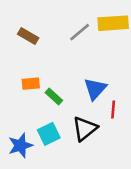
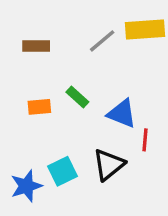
brown rectangle: (28, 36) -> (36, 46), turned -30
blue triangle: (95, 89) -> (122, 114), turned -50
green rectangle: (54, 97) -> (77, 97), moved

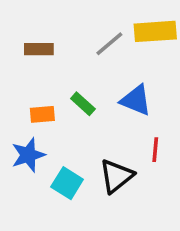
blue triangle: (122, 114) -> (136, 100), moved
cyan square: (63, 171) -> (67, 183), turned -32
blue star: (26, 186) -> (28, 155), moved

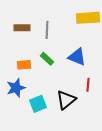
gray line: (109, 44) -> (47, 30), moved, turned -48
cyan square: (67, 183) -> (38, 104), turned 36

